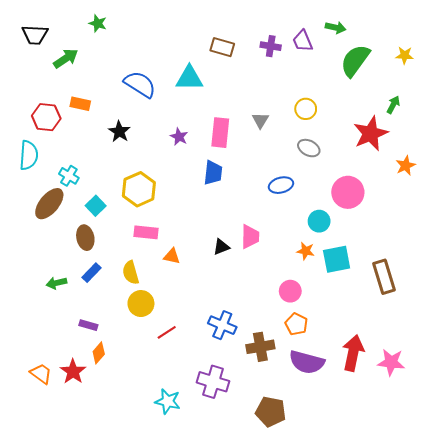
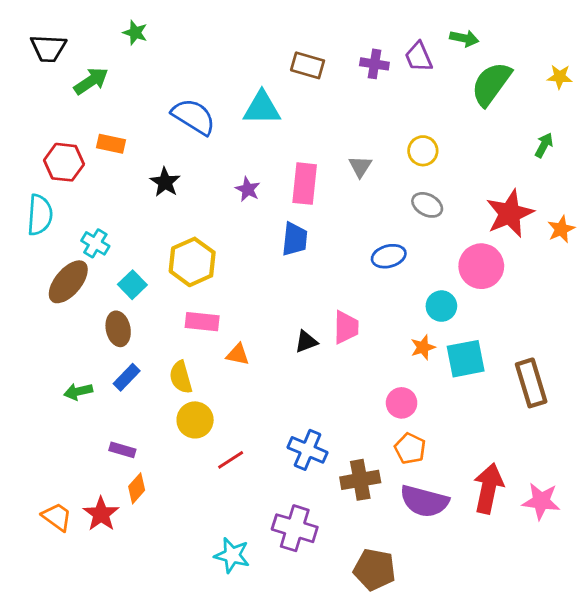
red star: (371, 134) -> (510, 213), moved
orange star: (306, 251) -> (423, 347), turned -30

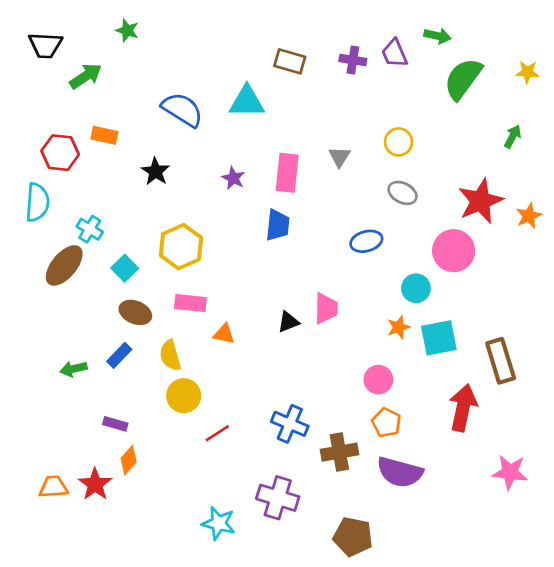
brown ellipse: (118, 329) -> (135, 312), moved, turned -56
red arrow: (488, 488) -> (463, 408), moved
orange trapezoid: (57, 517) -> (53, 487), turned -40

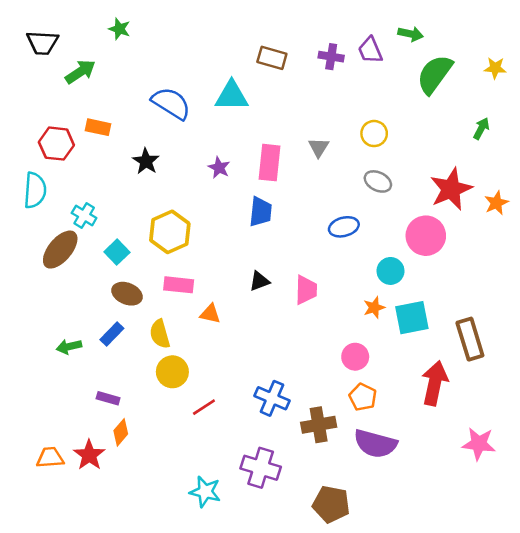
black triangle: (288, 322) -> (259, 281), moved

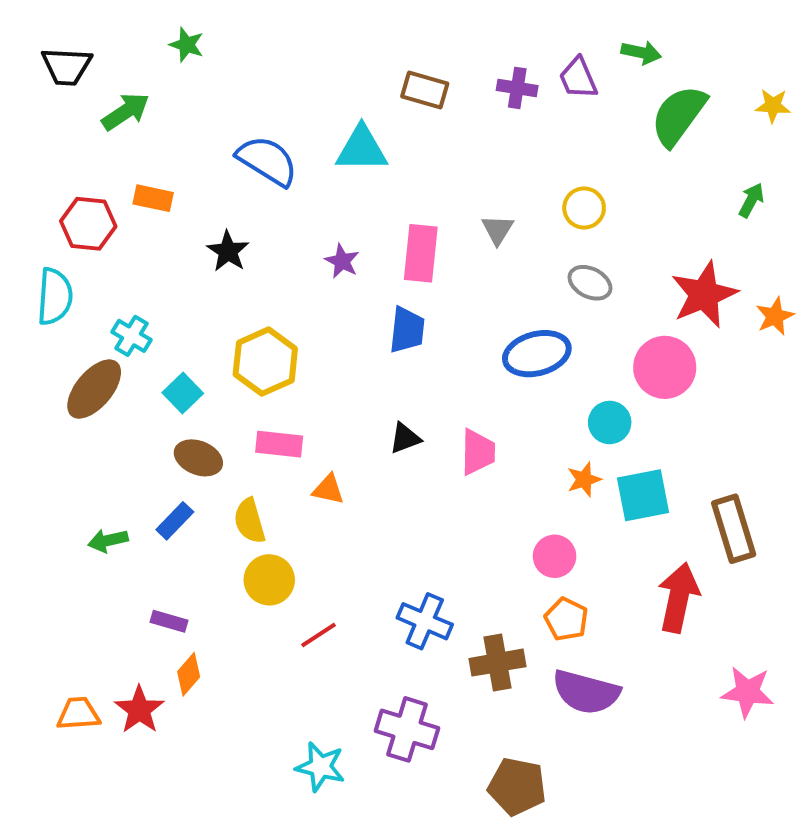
blue ellipse: (344, 227) -> (537, 354), size x1.4

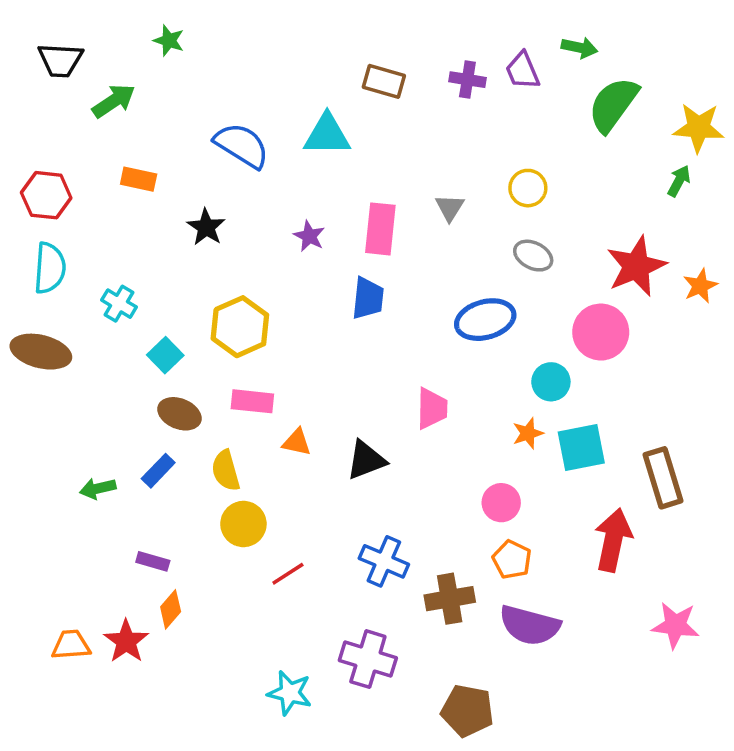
yellow star: (773, 106) -> (699, 128), moved, size x1.6
red hexagon: (88, 224) -> (46, 195), moved
brown ellipse: (94, 389) -> (41, 352), moved, turned 64
black triangle: (405, 438) -> (366, 460), moved, size x1.4

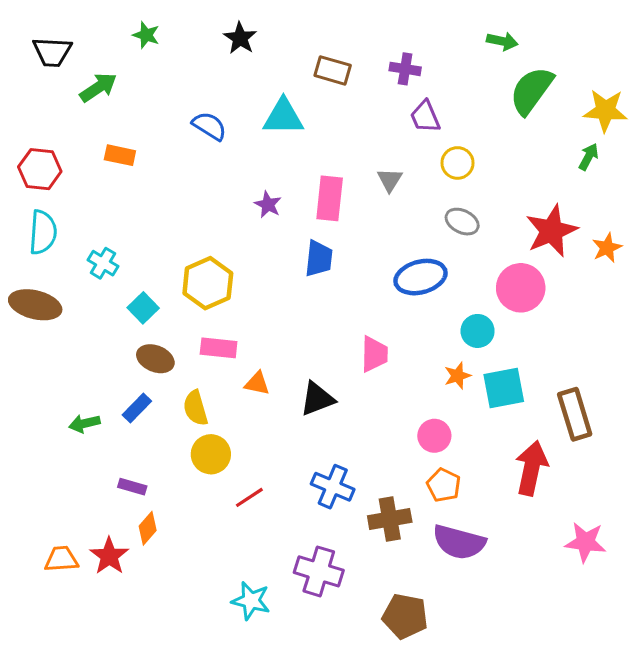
purple trapezoid: (523, 71) -> (425, 117), moved
blue semicircle: (242, 145) -> (209, 126), size x0.7
black star: (206, 227) -> (240, 38), moved

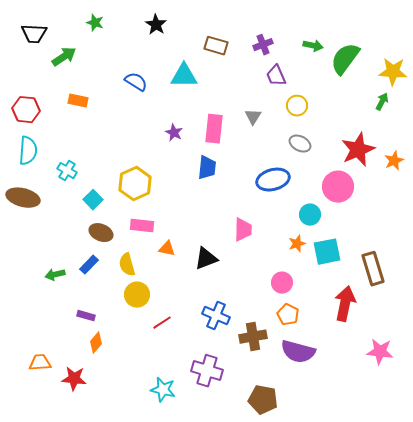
green arrow: (502, 41) -> (313, 46), moved
purple cross: (405, 69) -> (263, 45), turned -30
red star: (109, 556) -> (74, 379), moved, turned -30

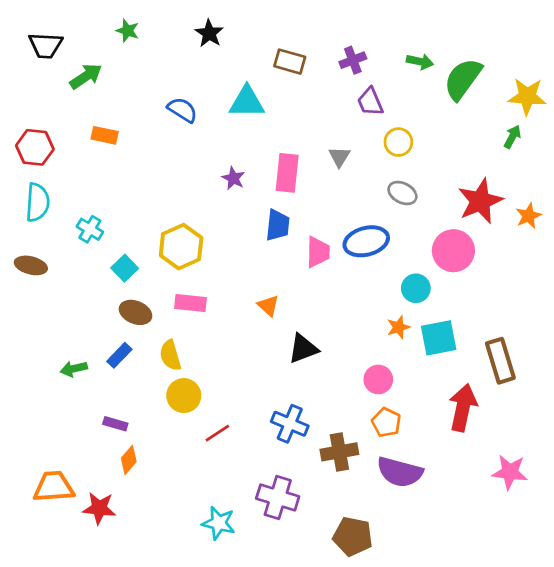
brown ellipse: (23, 198) -> (31, 265), size x0.7
pink trapezoid: (243, 230) -> (318, 252), moved
orange triangle: (167, 249) -> (268, 306), moved, turned 30
black triangle: (206, 259) -> (303, 349), moved
orange trapezoid: (40, 363) -> (54, 487), size x1.4

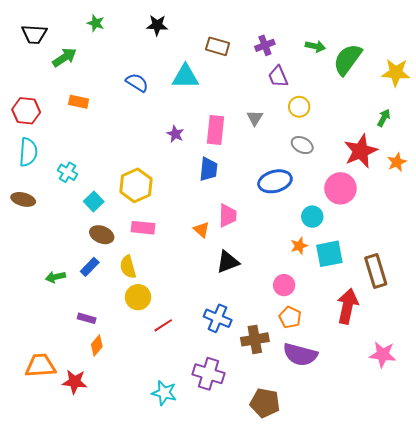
black star: (209, 33) -> (157, 25), turned -30
green arrow: (512, 137) -> (384, 118), moved
pink trapezoid: (318, 252) -> (228, 216), moved

